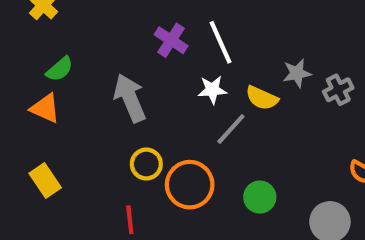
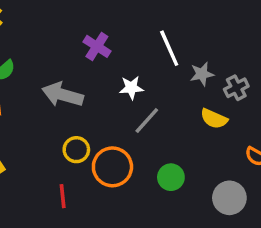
white line: (221, 42) -> (169, 48), moved
gray arrow: (130, 98) -> (63, 95), turned -51
yellow semicircle: (262, 98) -> (214, 119), moved

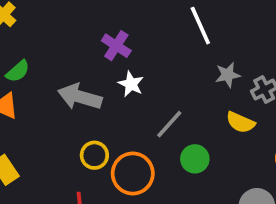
white line: (169, 48) -> (200, 26), moved
white star: (131, 88) -> (131, 84), moved, turned 30
green circle: (171, 177) -> (195, 159), moved

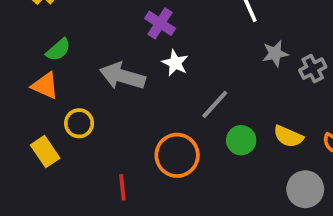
yellow semicircle: (240, 122) -> (288, 136), moved
yellow circle: (94, 155) -> (79, 123), moved

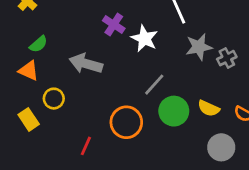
gray star: (275, 54) -> (199, 47), size x1.4
white star: (175, 63) -> (144, 38), moved, size x1.4
green circle: (241, 140) -> (174, 111), size x1.4
red line: (122, 187) -> (86, 146), turned 30

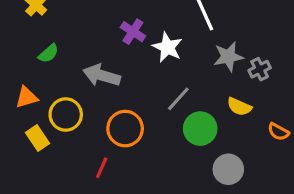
orange triangle: (29, 71) -> (27, 97), moved, turned -40
yellow circle: (54, 99) -> (66, 114), size x1.4
yellow semicircle: (209, 108) -> (239, 107), moved
orange circle: (126, 122) -> (125, 129), moved
gray circle: (221, 147) -> (228, 169), moved

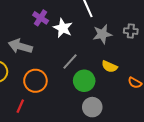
gray cross: (260, 69) -> (131, 31), moved, turned 32
gray circle: (228, 169) -> (92, 107), moved

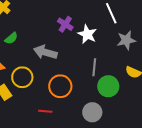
gray line: (70, 61) -> (94, 67), turned -36
red line: (20, 106) -> (45, 111), turned 72
gray circle: (92, 107) -> (92, 112), moved

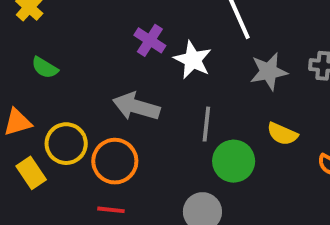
green semicircle: (11, 38) -> (45, 68), turned 72
gray arrow: (45, 52) -> (136, 107), moved
orange circle: (60, 86) -> (115, 161), moved

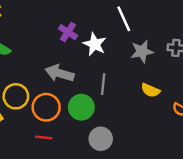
green circle: (234, 161) -> (81, 107), moved

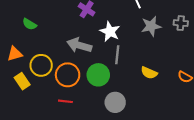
white star: (95, 44) -> (110, 32), moved
yellow semicircle: (150, 90) -> (149, 73), moved

